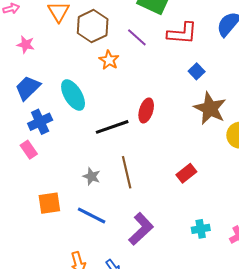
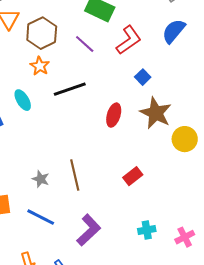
red L-shape: (182, 33) -> (129, 40), turned -40
orange star: (109, 60) -> (40, 66), moved
cyan ellipse: (73, 95) -> (23, 100), size x0.7
red ellipse: (146, 110) -> (114, 115), moved
black line: (112, 127) -> (70, 89), moved

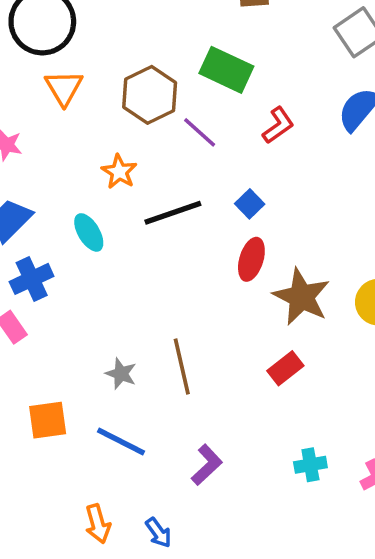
brown hexagon: (42, 33) -> (150, 95), moved
red L-shape: (129, 40) -> (278, 125), size x0.7
blue square: (143, 77) -> (250, 204), moved
brown star: (156, 113) -> (301, 297), moved
purple L-shape: (89, 230) -> (207, 465), size x0.7

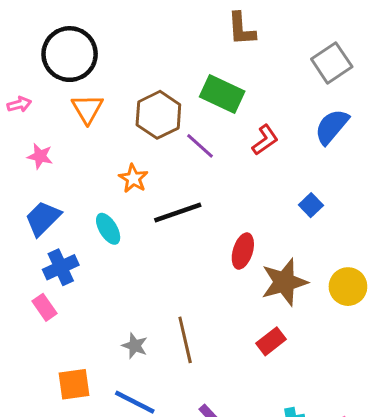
blue square: (250, 204) -> (311, 205), moved
brown star: (301, 297) -> (284, 282), turned 30

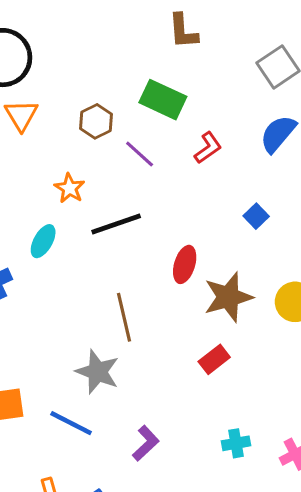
brown hexagon: (158, 115) -> (96, 121), size x0.7
cyan ellipse: (108, 229) -> (43, 241), turned 60
brown line: (185, 340) -> (124, 317), moved
gray star: (135, 346) -> (98, 372), moved, size x1.6

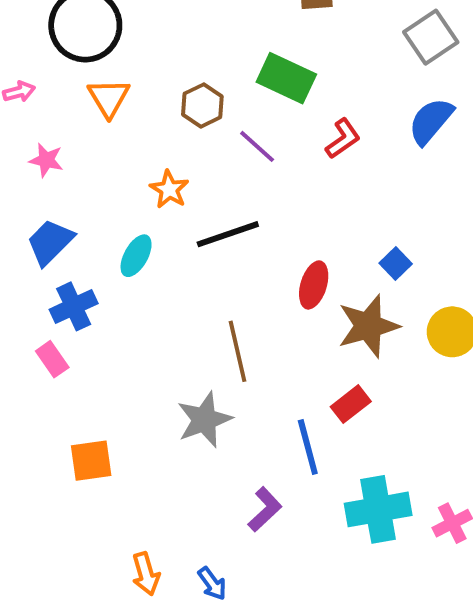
blue square: (256, 216) -> (396, 264), moved
gray star: (98, 372) -> (204, 420), turned 30
blue line: (71, 423) -> (308, 447), moved, turned 48
cyan cross: (236, 443) -> (378, 509), size x1.8

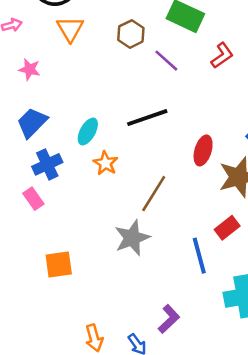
orange star: (169, 189) -> (106, 163), moved
brown line: (238, 351) -> (154, 194), turned 45
purple L-shape: (265, 509) -> (169, 319), moved

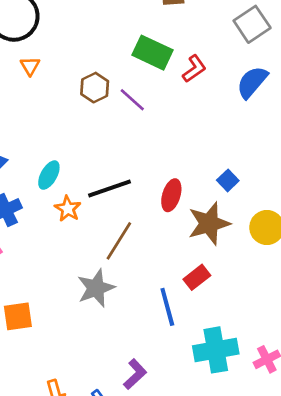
orange triangle: (70, 29) -> (30, 66), size x0.7
brown hexagon: (131, 34) -> (95, 88), moved
red L-shape: (222, 55) -> (194, 69), moved
black line: (147, 118) -> (109, 188), moved

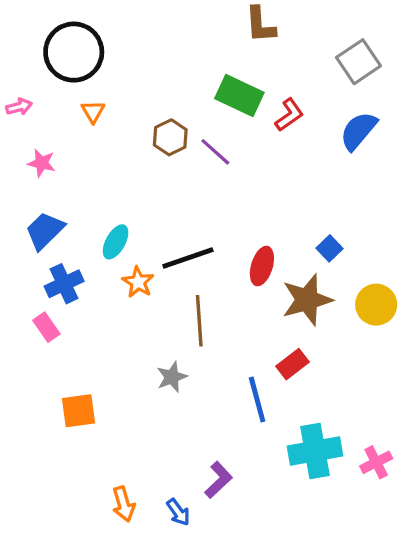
brown line: (119, 241) -> (199, 321), turned -36
gray star: (96, 288) -> (172, 377), size x0.7

